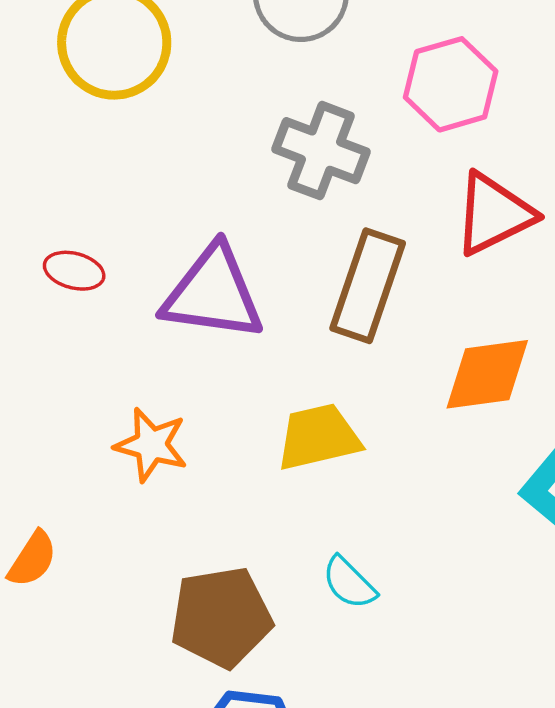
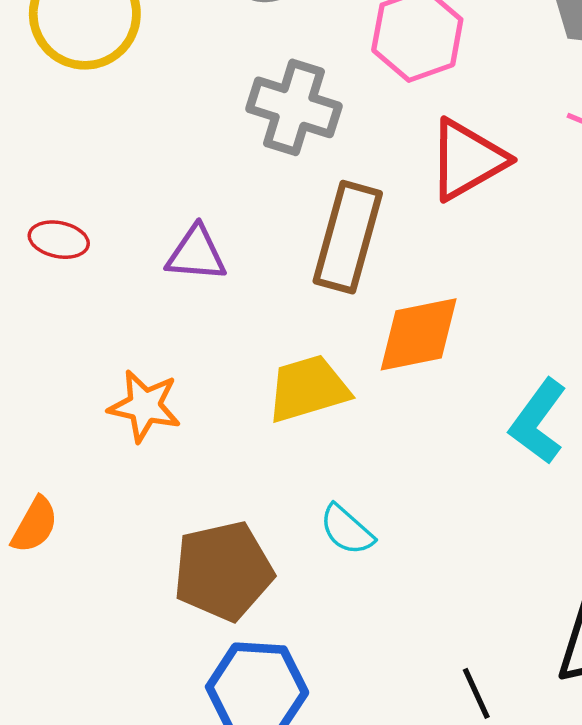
purple triangle: (213, 293) -> (196, 254), size x0.6
orange diamond: (487, 374) -> (419, 334), moved

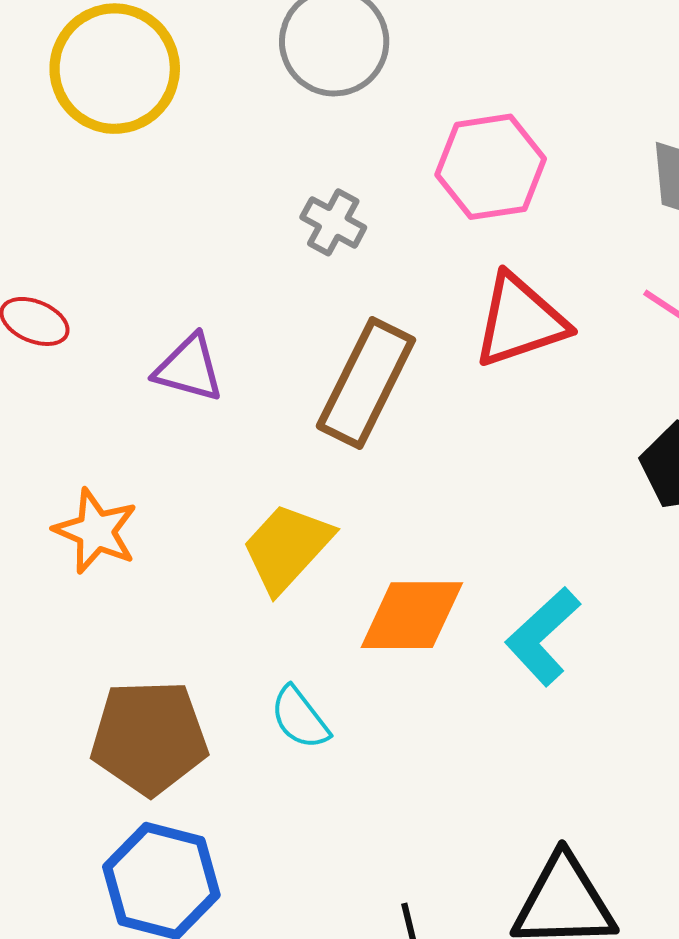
gray cross: (294, 107) -> (333, 222), size x0.6
orange diamond: (419, 334) -> (412, 615), moved
yellow trapezoid: (308, 389) -> (287, 548), turned -42

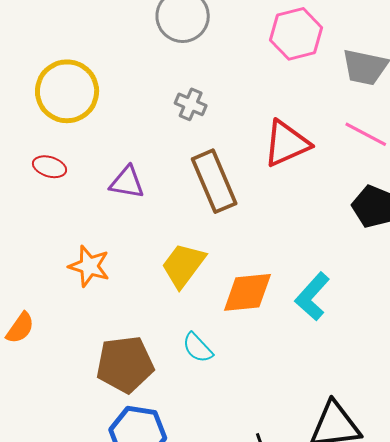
yellow circle: (115, 69) -> (67, 91), moved
pink hexagon: (491, 167) -> (296, 34), moved
brown rectangle: (366, 383) -> (214, 181), turned -44

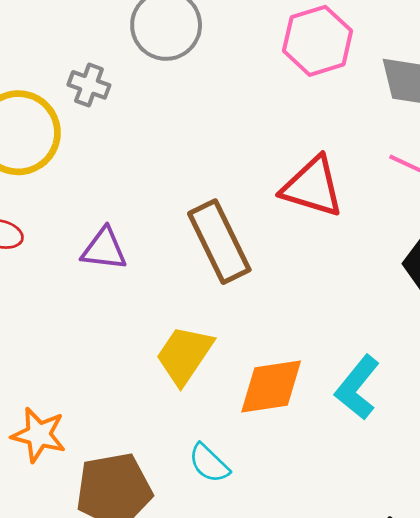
gray cross: (191, 104) -> (89, 85), moved
red triangle: (286, 144) -> (312, 187), turned 44
orange star: (89, 266) -> (39, 435), moved

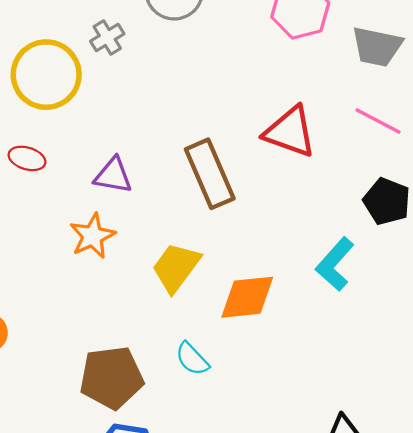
gray cross: (89, 85) -> (107, 38), turned 36
cyan L-shape: (357, 387) -> (335, 264), moved
orange star: (39, 435) -> (92, 236), moved, turned 30

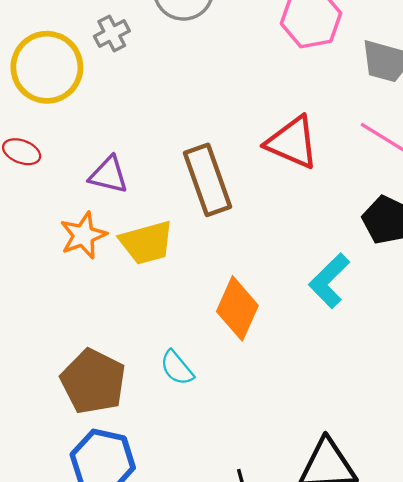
yellow trapezoid: (176, 267) -> (147, 243), moved, turned -146
orange diamond: (247, 297) -> (237, 308), turned -64
brown pentagon: (112, 378) -> (93, 381), turned 30

